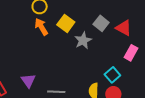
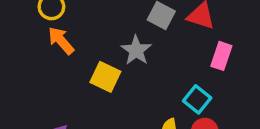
yellow square: (66, 23) -> (105, 77), moved

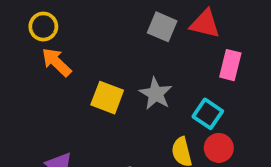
gray star: (136, 50) -> (156, 94), moved

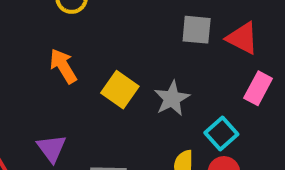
gray square: (162, 27) -> (197, 30), turned -32
orange arrow: (56, 62) -> (63, 66), moved

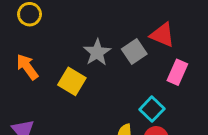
gray square: (197, 30) -> (134, 51), moved, turned -35
gray star: (172, 99) -> (97, 52), moved

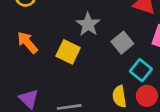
gray square: (134, 51) -> (122, 43), moved

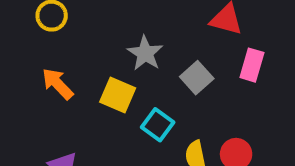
cyan square: (141, 70) -> (158, 125), moved

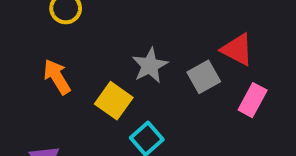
gray square: (197, 78) -> (204, 77), moved

